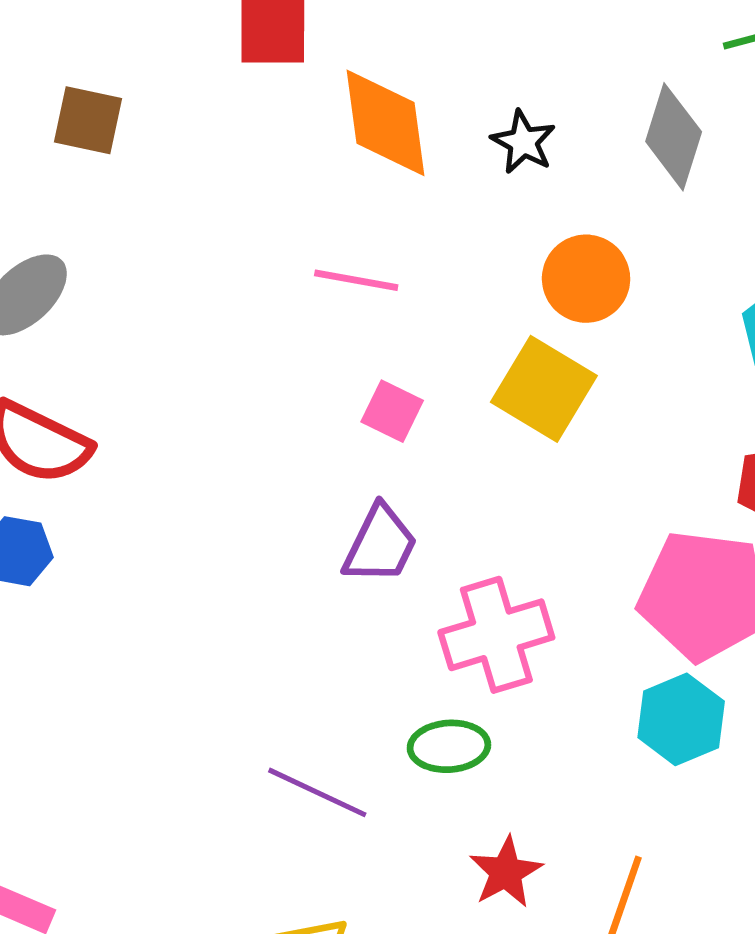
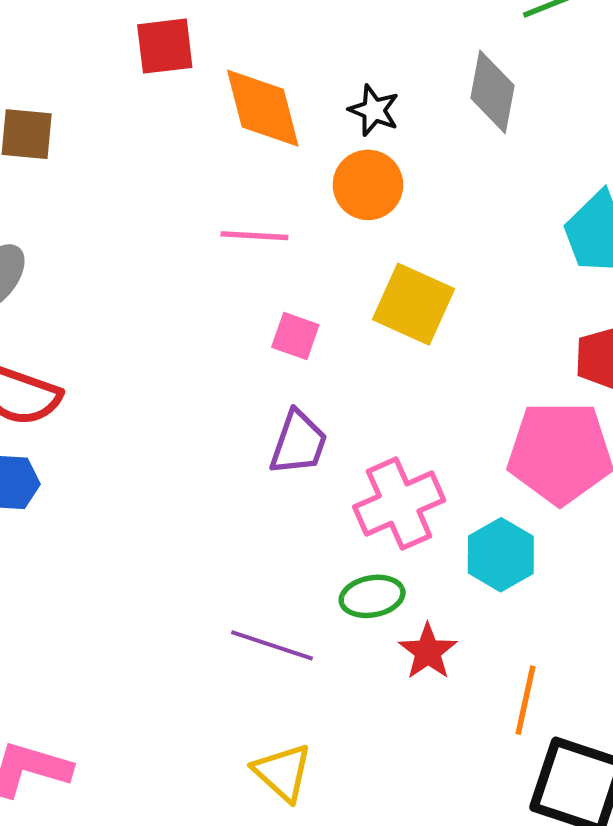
orange circle: (586, 279) -> (368, 185), moved
cyan hexagon: (681, 719) -> (501, 555), moved
red star: (506, 872) -> (428, 652), moved

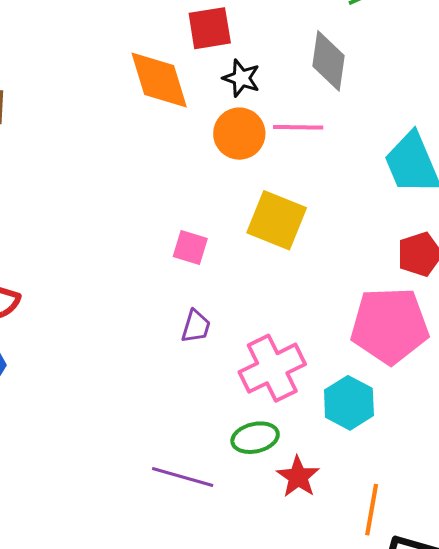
red square: (165, 46) -> (210, 28), moved
pink line: (254, 236) -> (298, 127), moved
purple trapezoid: (298, 443) -> (196, 326), size x0.7

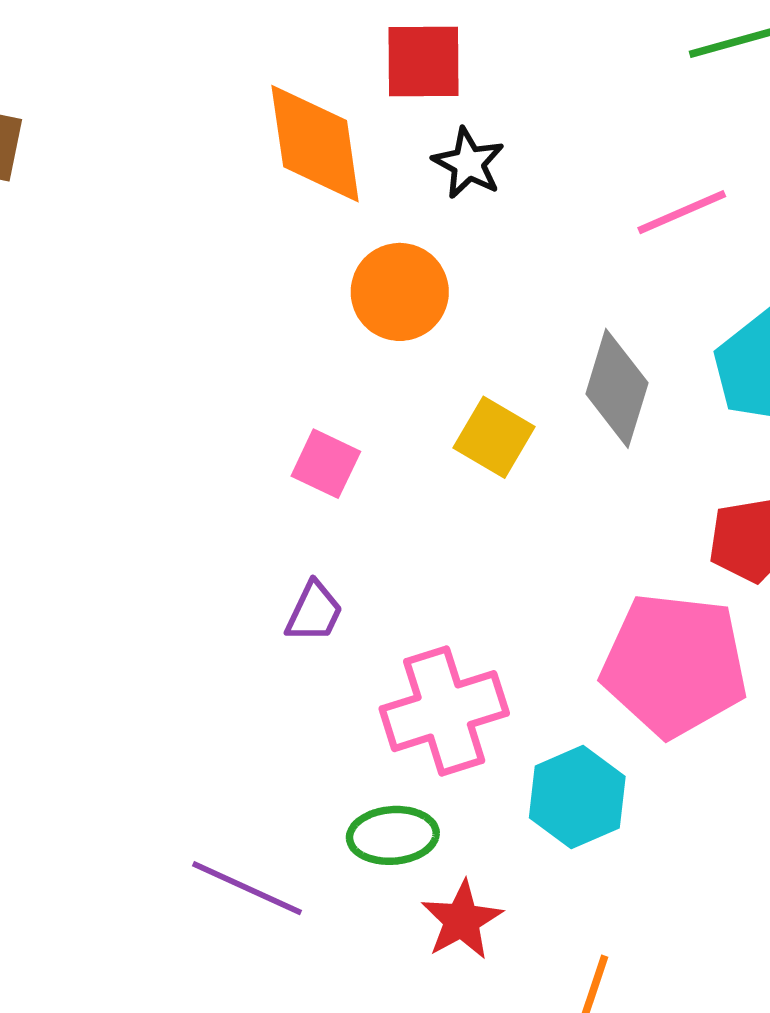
gray diamond: (328, 61) -> (617, 388), moved
pink line: (298, 127) -> (682, 212), moved, turned -33
orange circle: (239, 134) -> (400, 292), moved
yellow square: (277, 220) -> (494, 437), size x0.7

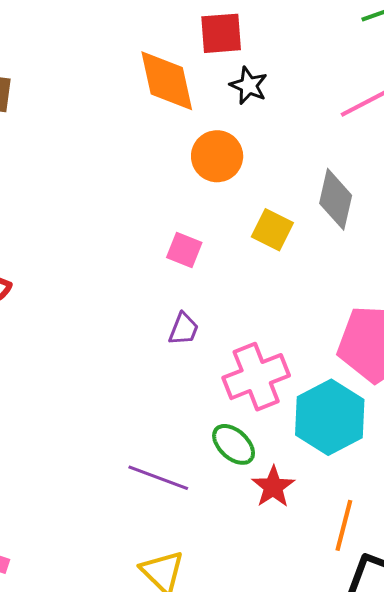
cyan hexagon: (577, 797) -> (330, 417), size x1.4
green ellipse: (393, 835) -> (234, 444), turned 51

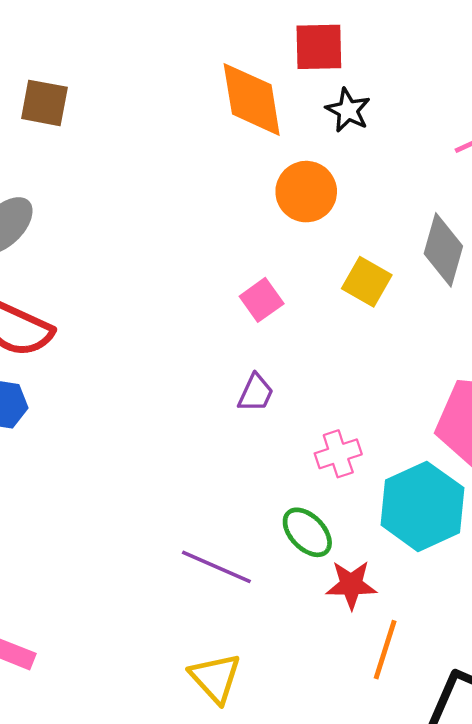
pink square: (184, 250) -> (262, 300), turned 30
pink cross: (256, 377) -> (338, 454), size x0.6
red star: (273, 487) -> (351, 585), turned 30
orange line: (344, 525) -> (385, 650), moved

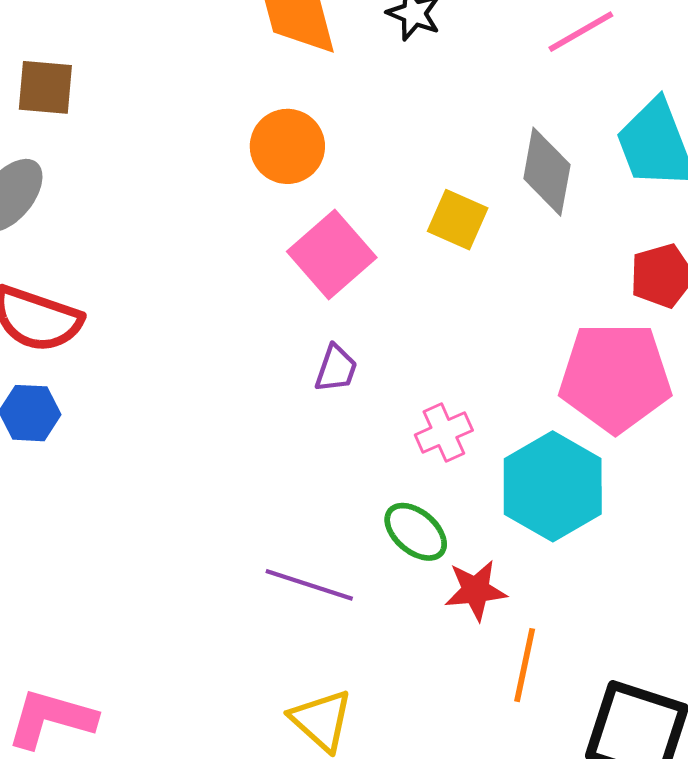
brown square: (44, 103) -> (45, 87), moved
orange circle: (306, 192) -> (287, 146), moved
pink square: (262, 300) -> (332, 255), size x1.6

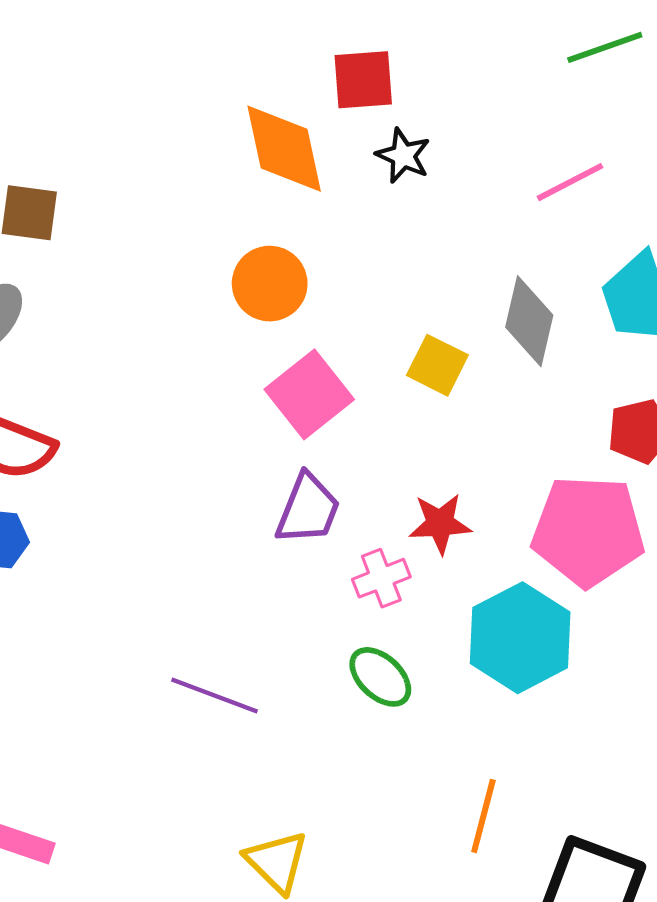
purple trapezoid: (336, 369) -> (308, 509), size x1.5
pink cross: (444, 433) -> (381, 578), moved
purple line: (309, 585) -> (215, 696), moved
red star: (476, 590) -> (440, 524), moved

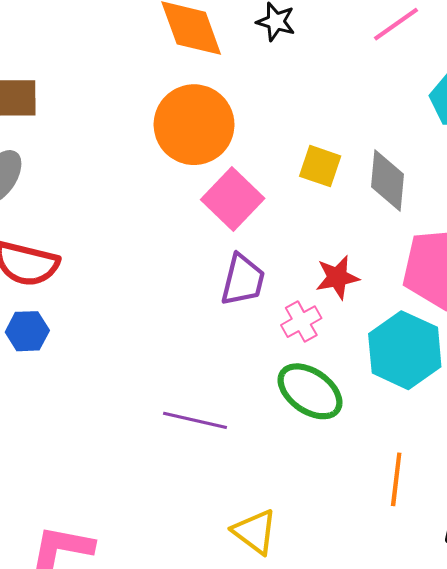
orange circle: (270, 284) -> (194, 125), size x1.5
gray diamond: (529, 321) -> (388, 180), moved
green ellipse: (380, 677) -> (310, 391), size x1.4

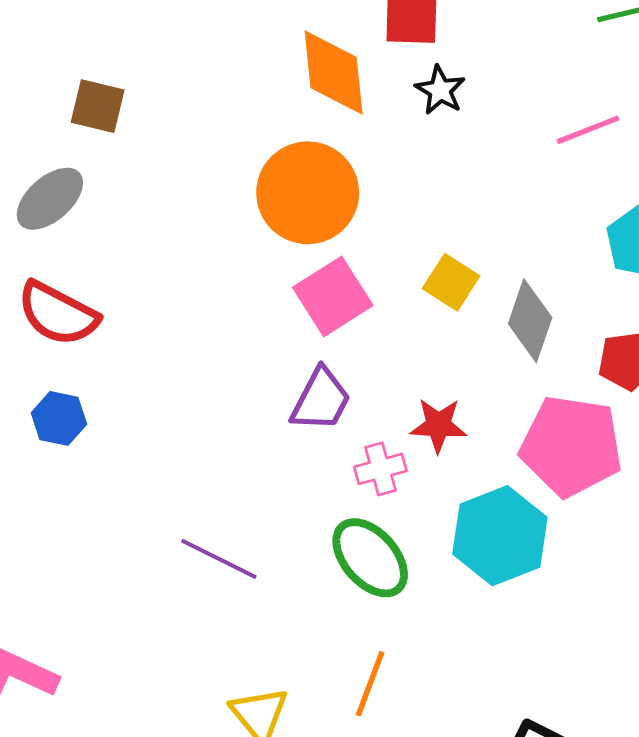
blue hexagon: (27, 331) -> (59, 418), moved
orange line: (396, 479) -> (370, 684), moved

